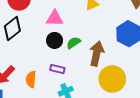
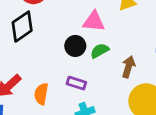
pink triangle: (55, 18) -> (94, 21), moved
brown arrow: (97, 53) -> (128, 67), size x0.7

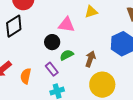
green semicircle: (100, 51) -> (67, 55), moved
purple rectangle: (76, 83) -> (52, 69), turned 32

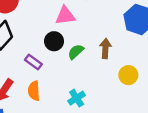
purple rectangle: (52, 69) -> (33, 62), moved
yellow circle: (102, 85) -> (128, 75), size x0.6

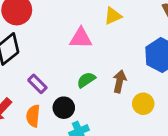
black circle: (54, 41) -> (64, 108), moved
yellow circle: (128, 75) -> (143, 104), moved

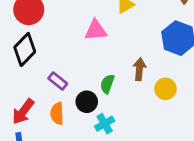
green semicircle: (86, 80) -> (107, 84), moved, turned -30

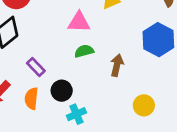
green semicircle: (107, 84) -> (84, 51), moved, turned 48
yellow circle: (165, 89) -> (144, 105), moved

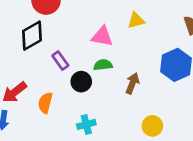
purple rectangle: (36, 67) -> (60, 61), moved
black circle: (62, 91) -> (81, 82), moved

